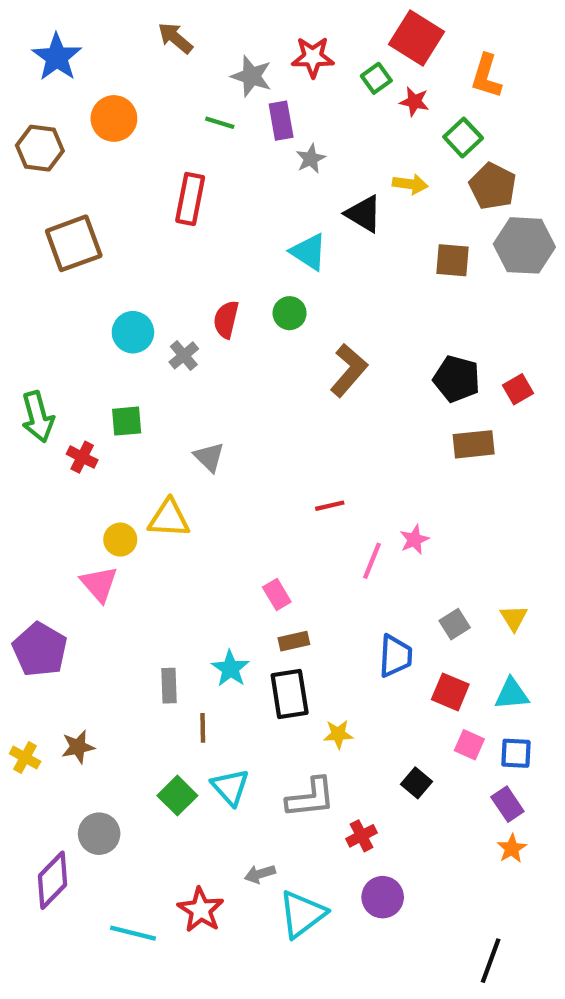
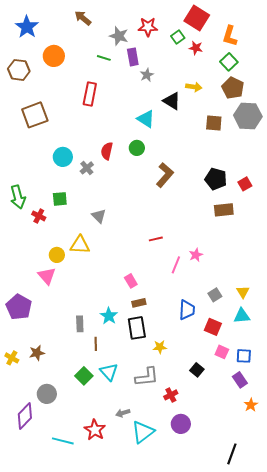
green square: (463, 138) -> (229, 62), moved
cyan triangle: (512, 694) -> (242, 316), moved
orange star: (512, 848) -> (251, 405), moved

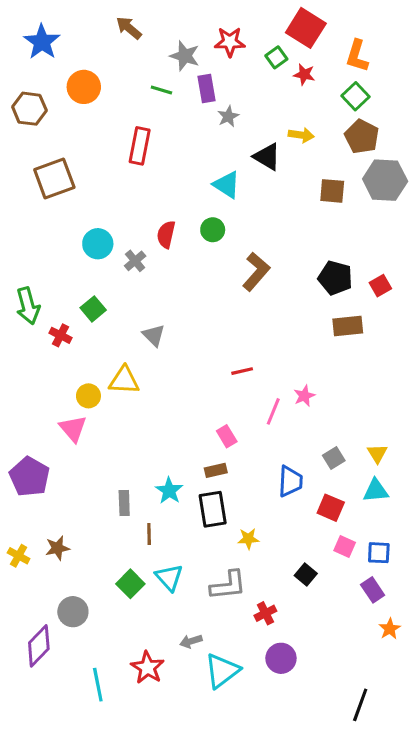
green square: (60, 199) -> (93, 309), turned -35
pink rectangle: (131, 281) -> (227, 436), moved
cyan line: (63, 441) -> (98, 685), turned 65

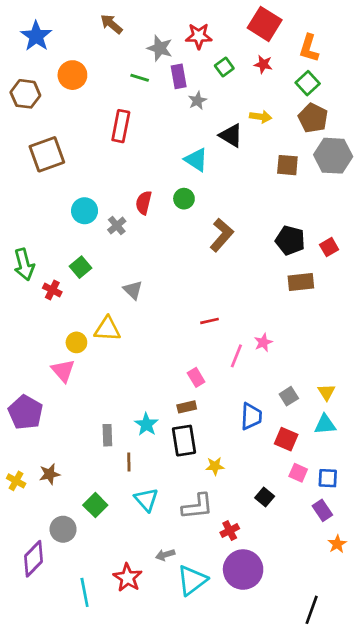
green square: (276, 57) -> (224, 67), moved
green square: (130, 584) -> (95, 505), moved
purple circle: (281, 658) -> (243, 570), size x1.5

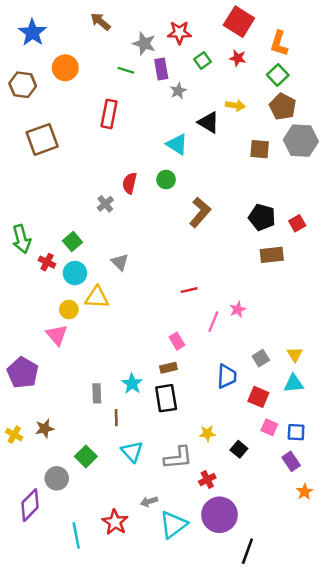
cyan circle: (85, 211) -> (75, 273), moved
yellow star: (215, 466) -> (207, 433), moved
black line: (312, 610) -> (247, 551), moved

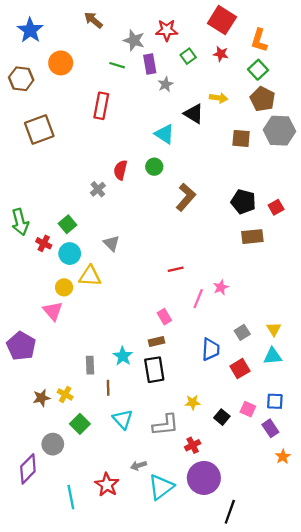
red square: (258, 397) -> (240, 369), turned 36
pink square: (269, 427) -> (248, 409), moved
yellow cross: (14, 435) -> (65, 394), moved

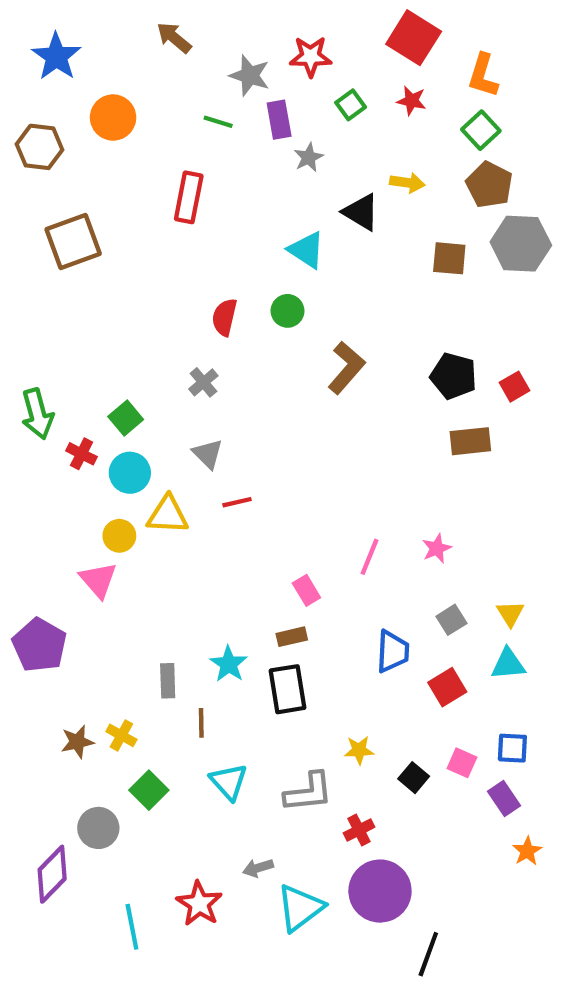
gray cross: (98, 189) -> (203, 382), moved
red line: (176, 269) -> (237, 502), moved
pink star: (221, 287) -> (437, 548), moved

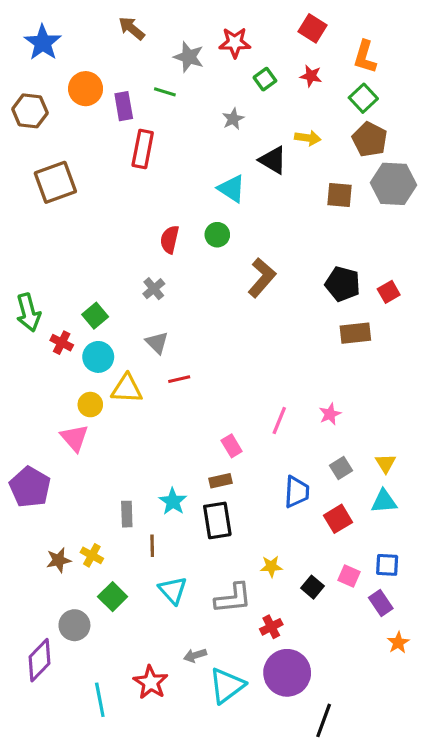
red square: (414, 38) -> (313, 28), size x0.7
purple rectangle: (279, 120) -> (124, 106), moved

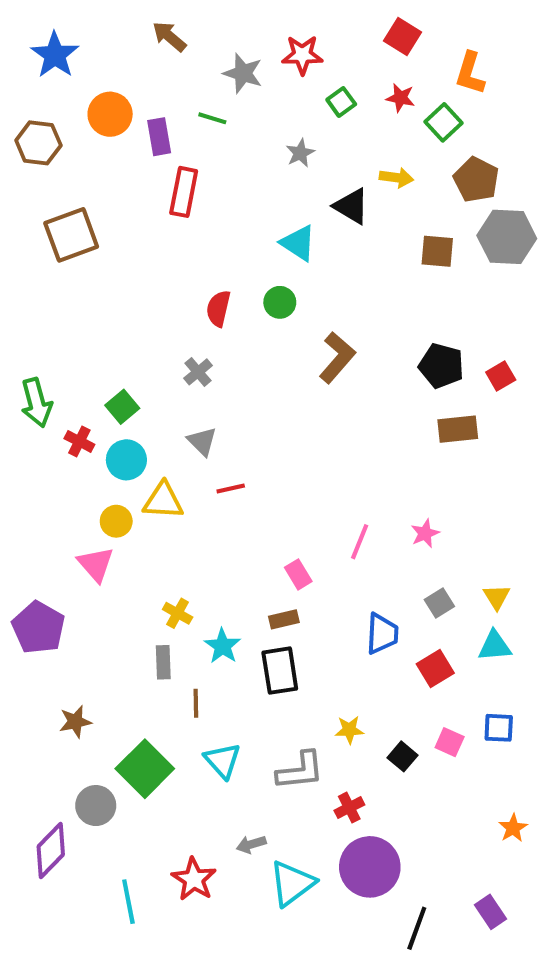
green square: (363, 98) -> (443, 122), moved
yellow cross: (92, 555) -> (178, 613), moved
green square: (113, 597) -> (145, 769), size x1.5
purple rectangle: (381, 603) -> (490, 912), moved

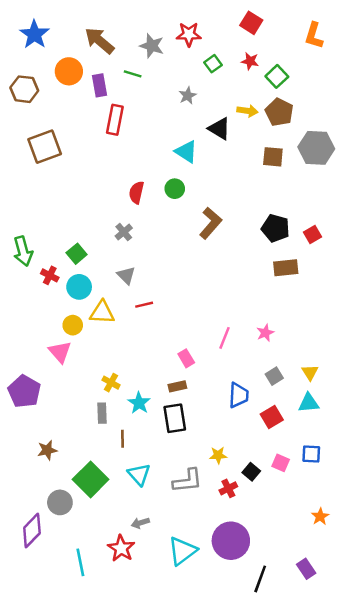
brown arrow: (169, 36) -> (99, 41), moved, size x1.4
orange L-shape: (470, 73) -> (314, 36), moved
brown pentagon: (476, 180) -> (279, 112), moved
red cross: (349, 808) -> (228, 488), moved
gray arrow: (251, 844) -> (140, 523), moved

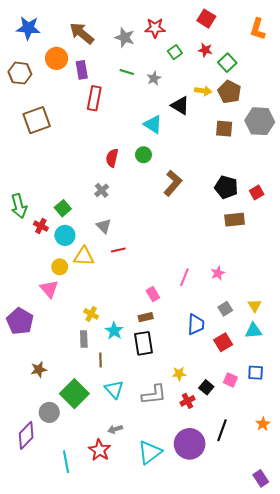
blue star: (34, 34) -> (28, 28), turned -30
green line: (133, 74) -> (127, 72), moved
purple rectangle: (306, 569) -> (261, 478), moved
black line: (260, 579) -> (222, 430), moved

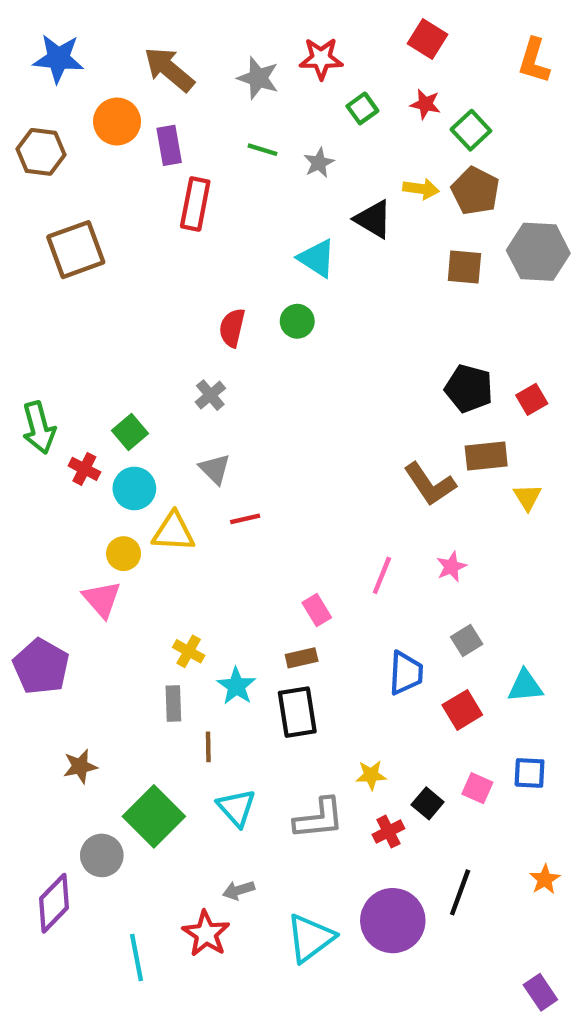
brown L-shape: (173, 183) -> (430, 484), moved, turned 105
yellow triangle: (255, 306) -> (527, 497), moved

